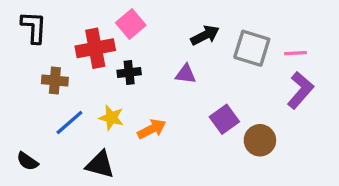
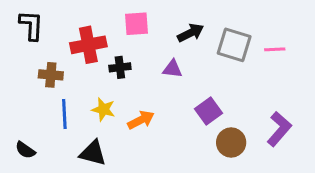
pink square: (131, 24) -> (136, 24), moved, turned 36
purple L-shape: (300, 90) -> (279, 129), moved
blue line: (69, 123) -> (64, 114), turned -52
brown circle: (260, 140) -> (231, 142), moved

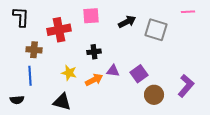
pink line: (275, 49) -> (188, 12), moved
black cross: (120, 67) -> (94, 52), moved
purple triangle: (173, 69) -> (113, 71), moved
blue line: (64, 114) -> (30, 76), moved
black semicircle: (25, 150) -> (17, 100), turned -40

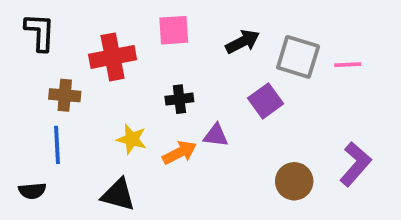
pink line: (188, 12) -> (348, 65), moved
purple square: (139, 74) -> (266, 101), moved

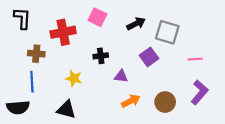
pink square: (174, 30) -> (97, 17), turned 30
pink line: (348, 65) -> (195, 59), moved
orange arrow: (179, 153) -> (131, 101), moved
black semicircle: (32, 191) -> (18, 107), size x1.5

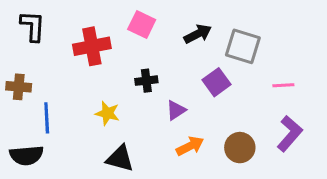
brown cross: (36, 54) -> (19, 87), moved
purple triangle: (121, 76) -> (176, 110), turned -40
black triangle: (66, 110) -> (120, 158), moved

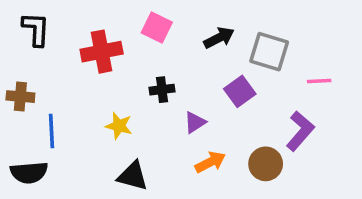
pink line: (283, 85) -> (319, 81), moved
purple L-shape: (290, 134) -> (300, 131), moved

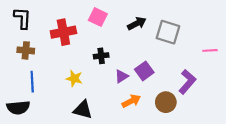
pink line: (319, 81) -> (210, 50), moved
purple square: (240, 91) -> (144, 71), moved
brown cross: (20, 97) -> (26, 50), moved

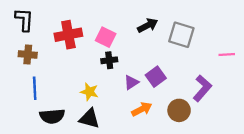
pink square: (98, 17) -> (106, 37), moved
yellow star: (74, 78) -> (89, 92), moved
black semicircle: (18, 108) -> (52, 116), moved

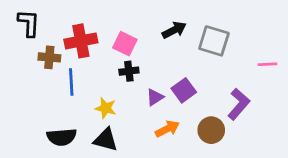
brown cross: (28, 55) -> (49, 57), moved
blue line: (35, 88) -> (71, 82), moved

